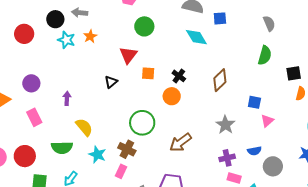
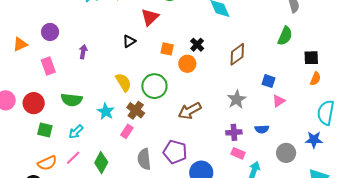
orange square: (148, 73) -> (167, 49), moved
yellow semicircle: (84, 127) -> (123, 82), moved
gray circle: (273, 166) -> (286, 153), moved

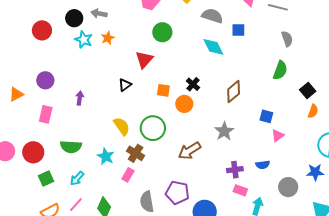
black square: (311, 58) -> (308, 90), turned -35
pink rectangle: (48, 66) -> (46, 114), turned 36
gray star: (237, 99) -> (224, 131), moved
green square: (45, 130) -> (46, 178), turned -35

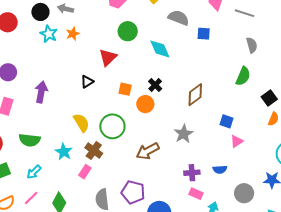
cyan diamond: (213, 47) -> (160, 49), moved
purple arrow: (80, 98) -> (41, 92), size x1.5

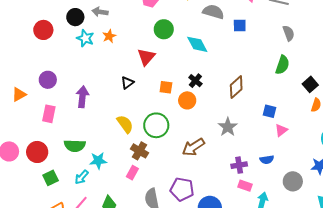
cyan star: (64, 152) -> (98, 161), moved, turned -30

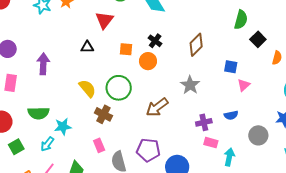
black triangle: (127, 83) -> (87, 47), turned 40
black square: (310, 84) -> (258, 39), moved
pink rectangle: (132, 173) -> (99, 145), moved, turned -48

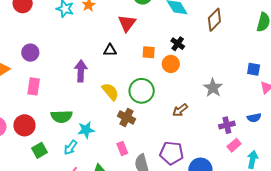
brown diamond: (196, 45) -> (214, 20), moved
purple arrow: (43, 64) -> (81, 71), moved
brown arrow: (157, 107) -> (180, 110), size x0.7
pink rectangle: (211, 143) -> (234, 145), turned -56

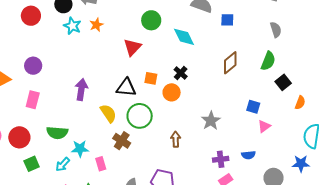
brown diamond: (214, 20) -> (230, 63), moved
black triangle: (110, 50) -> (126, 87), moved, size x1.5
brown arrow: (180, 110) -> (176, 139), turned 119
pink rectangle: (122, 148) -> (101, 164), moved

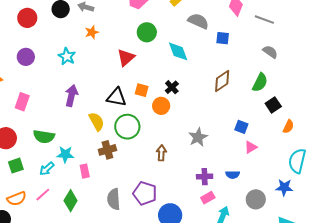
cyan star: (72, 26) -> (67, 56), moved
gray semicircle: (276, 30) -> (270, 52), turned -42
purple circle: (33, 66) -> (26, 57), moved
brown cross: (122, 141) -> (107, 150), turned 36

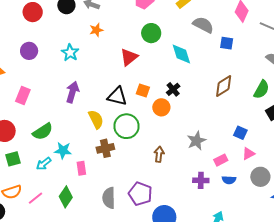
green semicircle: (44, 137) -> (43, 131), turned -45
pink line: (43, 195) -> (35, 198), moved
pink rectangle: (208, 198) -> (221, 160), moved
gray circle: (256, 199) -> (260, 177), moved

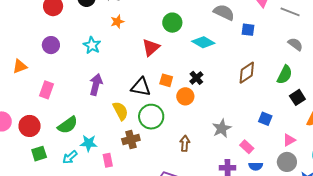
cyan diamond: (181, 54) -> (203, 42), turned -40
pink triangle: (248, 154) -> (289, 140), moved
pink rectangle: (221, 160) -> (247, 147), turned 72

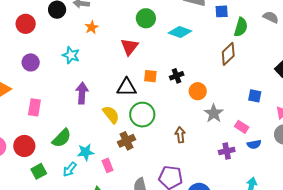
green semicircle: (285, 75) -> (241, 27), moved
black cross: (196, 78) -> (177, 76), moved, turned 32
orange circle: (185, 96) -> (198, 91), moved

